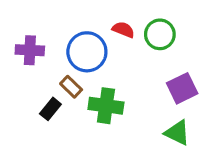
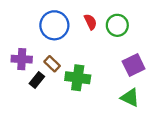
red semicircle: (123, 30) -> (90, 22), turned 42
purple cross: (30, 50) -> (22, 59), moved
blue circle: (87, 52) -> (54, 25), moved

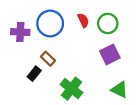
purple cross: (22, 59) -> (20, 32), moved
purple square: (134, 65) -> (110, 54), moved
green cross: (78, 78) -> (71, 89), moved, turned 30

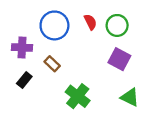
purple cross: (20, 32) -> (22, 47), moved
purple square: (110, 54) -> (119, 59), turned -36
black rectangle: (34, 74) -> (24, 80), moved

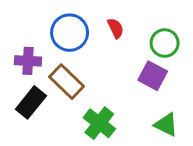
green circle: (117, 25) -> (165, 43), moved
brown rectangle: (52, 64) -> (67, 82), size x1.6
black rectangle: (24, 80) -> (31, 102), size x1.5

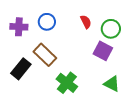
red semicircle: (116, 28) -> (86, 22), moved
blue circle: (70, 33) -> (47, 22), size x0.7
purple cross: (28, 61) -> (19, 27), moved

